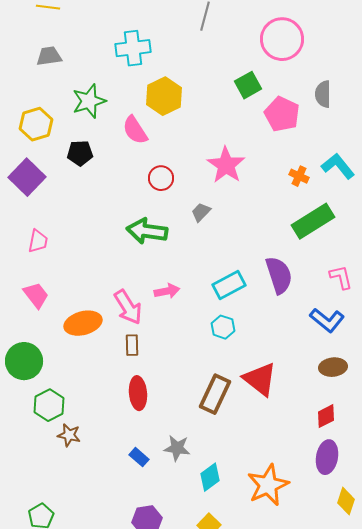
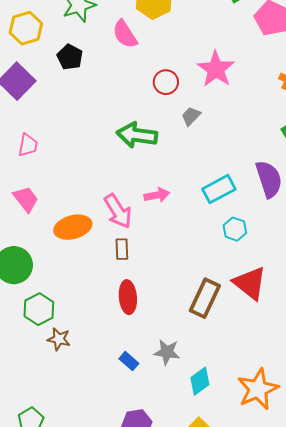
black pentagon: (80, 153) -> (70, 57), turned 30
red circle: (161, 178) -> (166, 82), moved
cyan hexagon: (223, 327) -> (235, 229), moved

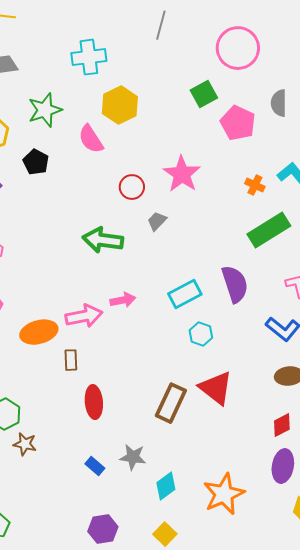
pink arrow: (118, 211) -> (84, 316), turned -69
brown rectangle: (122, 249) -> (71, 360), moved

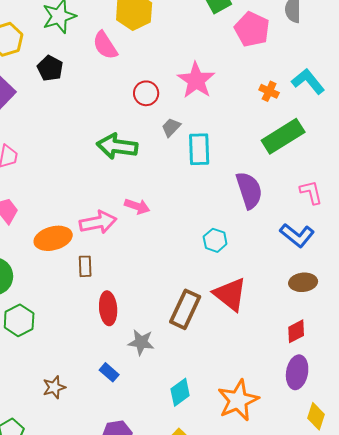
cyan rectangle: (185, 294) -> (199, 149), moved, turned -64
pink arrow: (123, 300) -> (137, 206), turned 30
brown star: (25, 444) -> (54, 387), moved, turned -30
gray star: (133, 457) -> (141, 342), moved

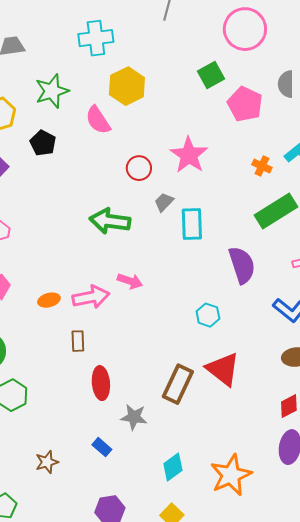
orange ellipse: (53, 238) -> (49, 300), moved, size x0.6

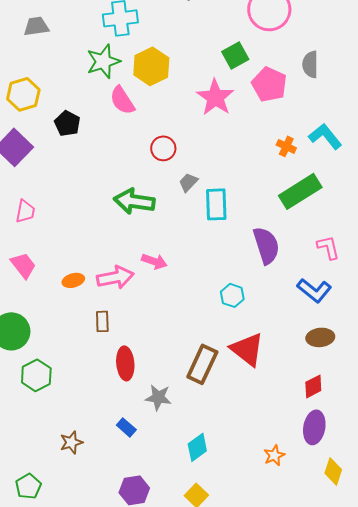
green star: (52, 91) -> (103, 61), moved
pink star: (189, 155) -> (215, 97), moved
orange star: (231, 475) -> (274, 455), moved, size x0.5

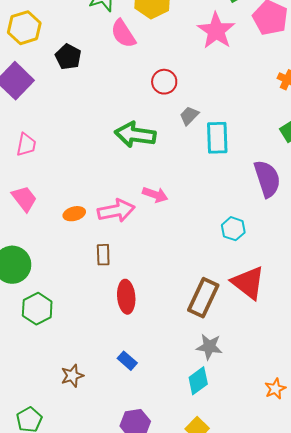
gray star: (158, 397) -> (209, 347), moved

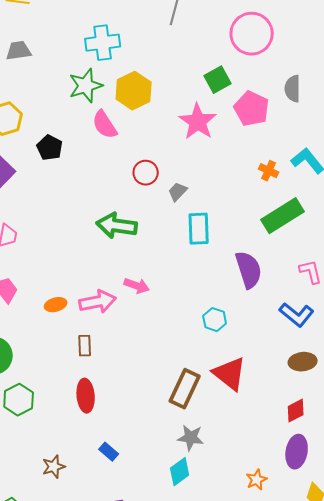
gray trapezoid: (189, 116) -> (178, 192), moved
red ellipse: (126, 297) -> (86, 396), moved

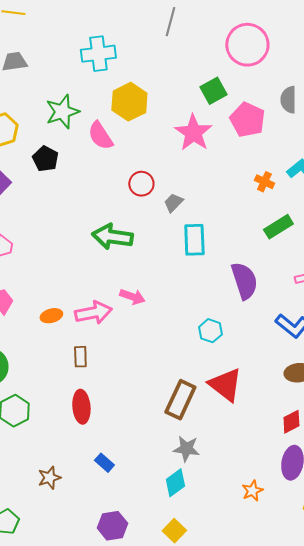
green star: (86, 86) -> (62, 112), moved
green rectangle: (283, 216) -> (278, 227), size x0.7

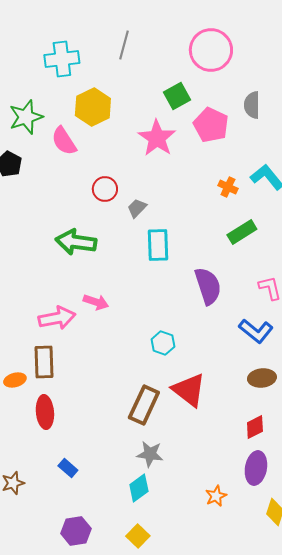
gray line: (170, 22) -> (124, 45), moved
orange ellipse: (51, 316) -> (15, 380), moved
cyan hexagon: (210, 331) -> (163, 343), moved
brown rectangle: (80, 357) -> (44, 362), size x1.5

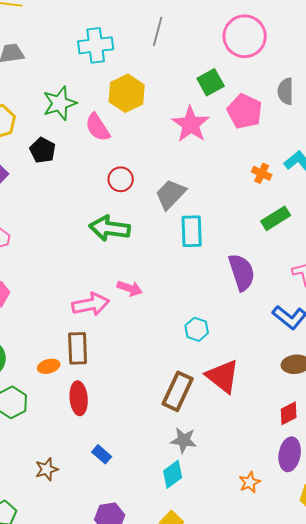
red circle: (105, 189) -> (121, 179), moved
gray trapezoid: (137, 208) -> (171, 194), size x1.6

